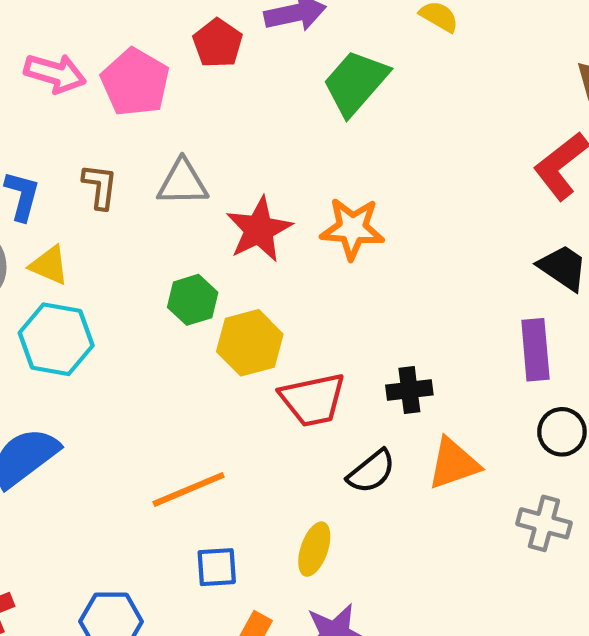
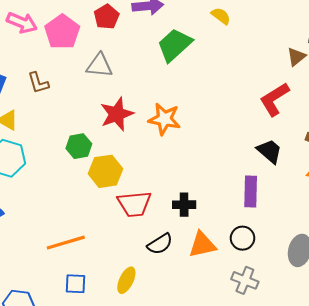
gray triangle: (183, 183) -> (99, 65), moved
brown L-shape: (100, 186) -> (38, 83), turned 150
black circle: (562, 432) -> (243, 238), moved

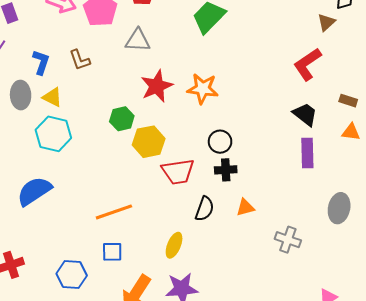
purple rectangle: (251, 191) -> (307, 153), moved
black circle: (243, 238) -> (220, 142), moved
black semicircle: (160, 244) -> (205, 209), turned -35
orange triangle: (202, 245) -> (245, 207), size x0.7
blue square: (76, 284) -> (112, 252), moved

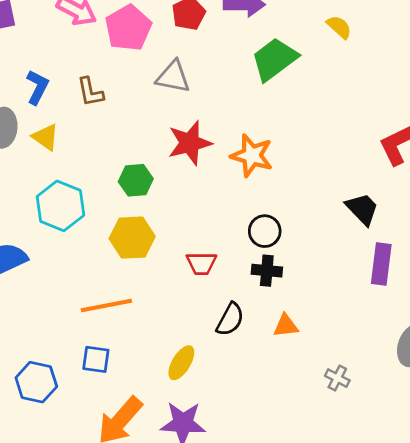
black trapezoid: (305, 114) -> (362, 209), moved
cyan hexagon: (53, 134) -> (60, 206), moved
yellow hexagon: (149, 142) -> (132, 238), moved
red trapezoid: (178, 172) -> (201, 263), size x0.7
gray cross: (288, 240) -> (337, 378), size x0.7

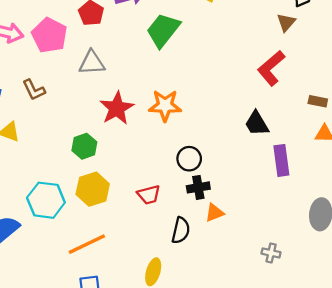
cyan hexagon: (60, 206) -> (46, 200), moved
black trapezoid: (362, 209) -> (257, 123), turned -152
orange triangle: (286, 326) -> (215, 213), moved

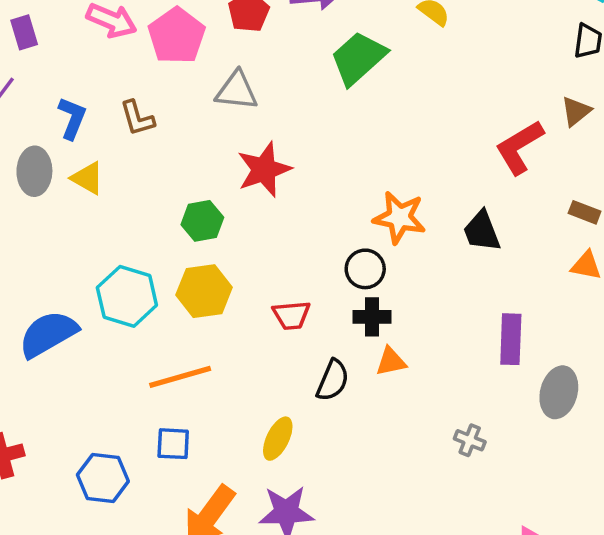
brown triangle: (286, 22) -> (576, 111), moved
orange star: (165, 105) -> (399, 217), moved
purple rectangle: (281, 160) -> (511, 339), moved

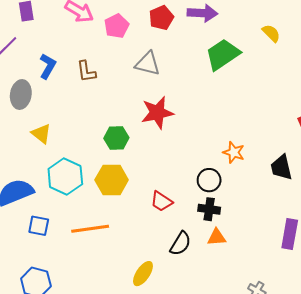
pink pentagon: (177, 36) -> (117, 26), size x0.7
yellow triangle: (88, 178) -> (41, 134), moved
orange star: (399, 217) -> (234, 152), size x0.7
red trapezoid: (291, 315) -> (161, 201), turned 30
blue square: (173, 444) -> (39, 226), moved

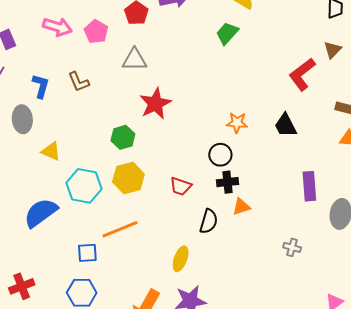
green trapezoid: (223, 54) -> (227, 33), moved, size x0.7
blue square: (39, 226) -> (87, 253), moved

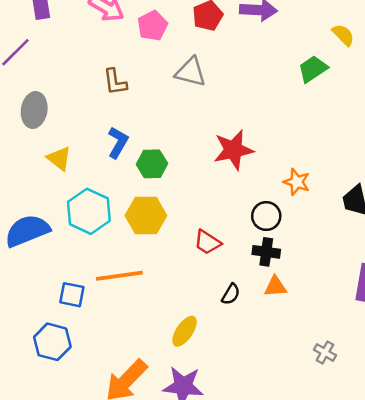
blue L-shape: (41, 86) -> (118, 142), moved
red star: (155, 104) -> (233, 150), moved
black semicircle: (209, 221) -> (231, 294), size x0.7

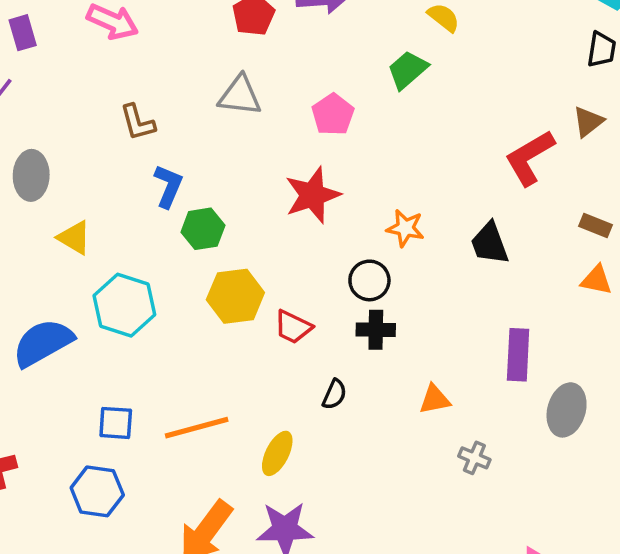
pink pentagon: (152, 26) -> (333, 114), moved
blue L-shape: (118, 142) -> (168, 186), moved
yellow hexagon: (146, 216) -> (235, 296), moved
orange line: (119, 276) -> (197, 428), moved
orange triangle: (275, 287) -> (435, 399), moved

